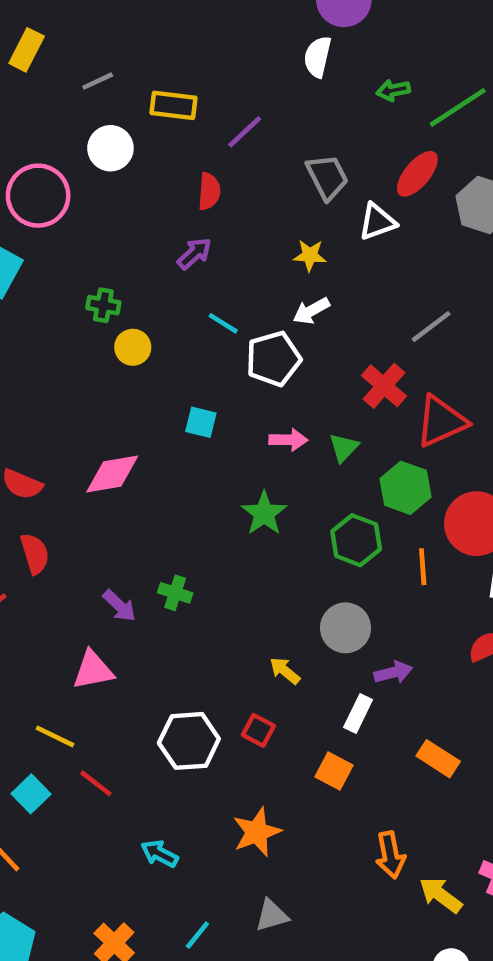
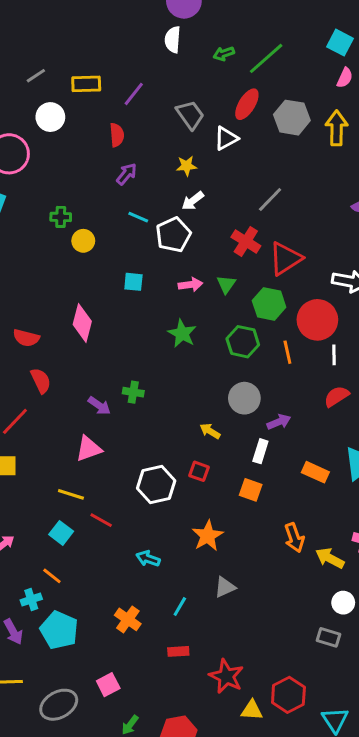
purple arrow: (194, 254) -> (127, 174), moved
pink diamond: (112, 474) -> (82, 323), turned -57

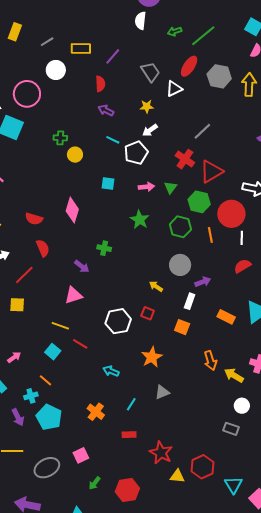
purple arrow: (127, 174) -> (106, 110), turned -105
green cross: (133, 392) -> (104, 248), moved

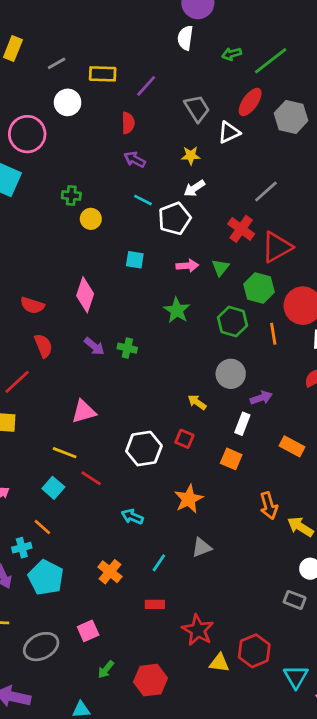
purple arrow: (82, 266) -> (94, 346), moved

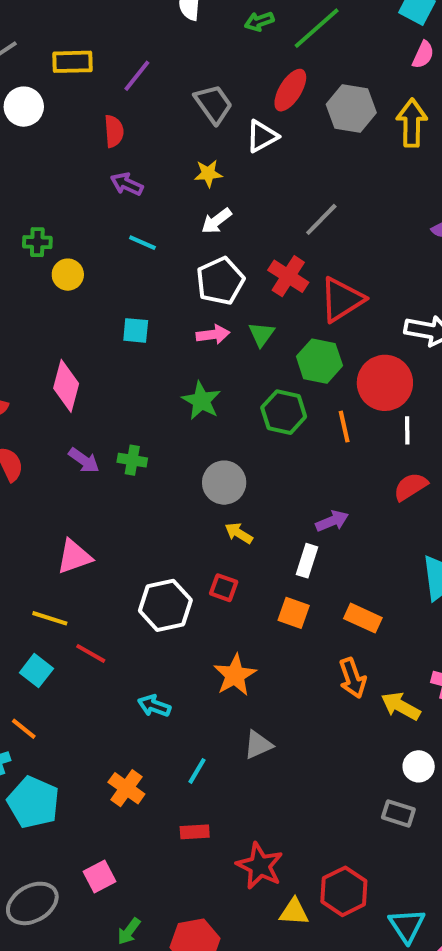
white pentagon: (175, 218) -> (220, 281), moved
gray circle: (231, 374) -> (224, 483), moved
orange rectangle: (292, 446) -> (363, 618), moved

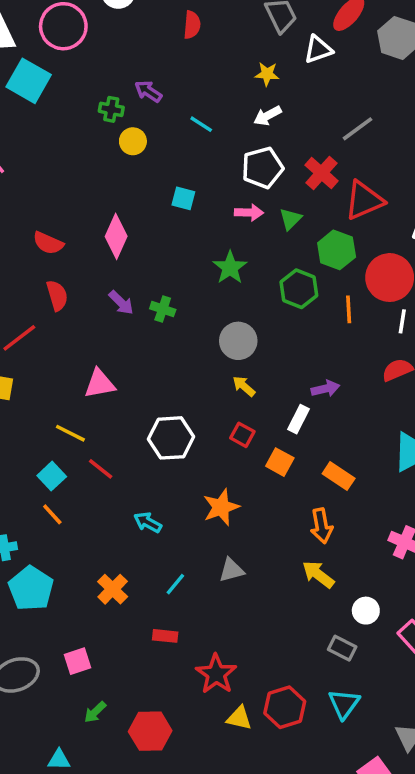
purple arrow: (127, 184) -> (148, 91), moved
red square: (224, 588) -> (242, 435), moved
yellow arrow: (401, 706) -> (318, 574), moved
orange line: (24, 729) -> (52, 514), moved
cyan triangle: (407, 926) -> (344, 704), moved

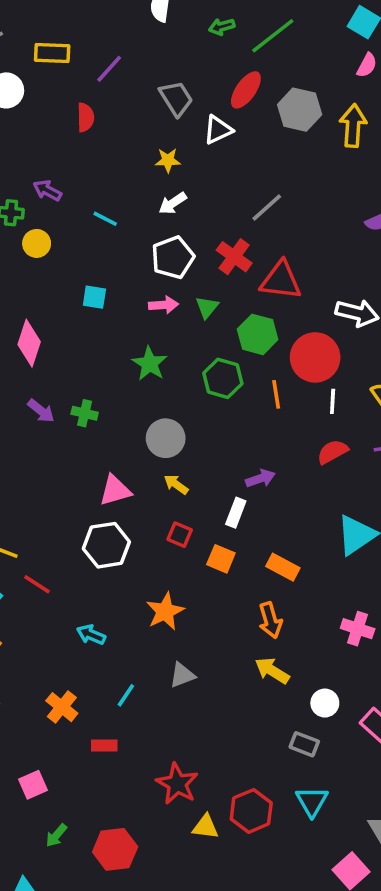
red triangle: (364, 200) -> (281, 280), turned 36
pink triangle: (100, 384) -> (115, 490), moved
red rectangle: (165, 636) -> (104, 746), moved

